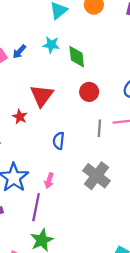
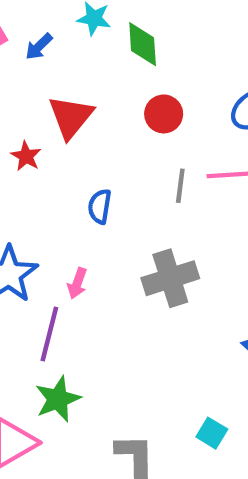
blue arrow: (19, 52) -> (39, 47), moved
gray cross: (96, 176) -> (170, 278), turned 32

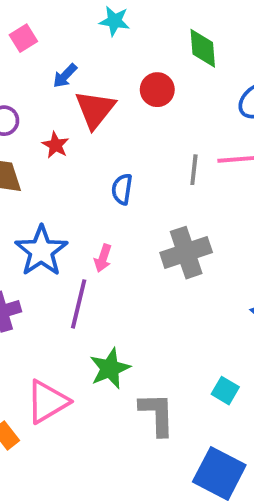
green diamond: (143, 44) -> (203, 48), moved
blue arrow: (39, 47) -> (65, 76), moved
red circle: (164, 114) -> (157, 90), moved
green star: (58, 399) -> (110, 368), moved

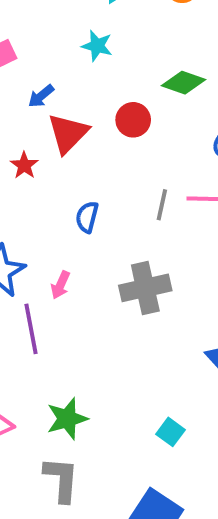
green diamond: (203, 48) -> (184, 83), turned -72
purple line: (79, 304) -> (31, 329), turned -30
green star: (110, 368) -> (67, 419), moved
gray L-shape: (157, 414) -> (61, 479), moved

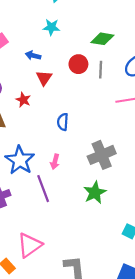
blue arrow: (41, 96) -> (33, 55), moved, turned 64
red triangle: (68, 133) -> (44, 78), size x0.7
gray line: (162, 205) -> (101, 70), moved
green star: (67, 419) -> (95, 193), moved

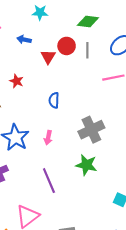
red triangle: (44, 78) -> (48, 57), moved
purple line: (43, 189) -> (49, 181), moved
green star: (95, 193) -> (86, 165), turned -30

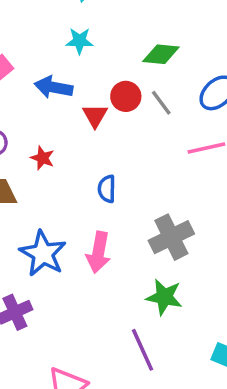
blue arrow: (24, 40) -> (54, 87), size x1.5
gray line: (87, 50) -> (161, 103), turned -35
pink arrow: (48, 138) -> (98, 252), size x1.6
purple line: (49, 181) -> (143, 350), moved

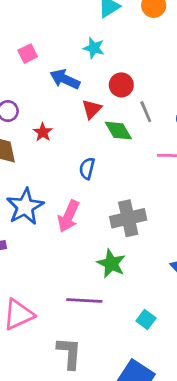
green diamond: (161, 54) -> (118, 131), moved, turned 40
red circle: (126, 96) -> (121, 85), moved
purple line: (143, 350) -> (84, 301), turned -76

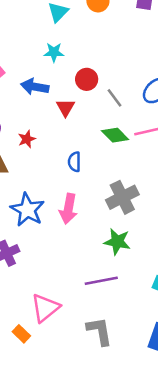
green diamond: (118, 131) -> (115, 135), moved
red star: (43, 132) -> (27, 139), turned 30

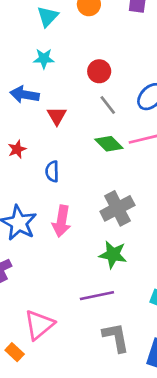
red circle: (87, 79) -> (99, 71), moved
blue semicircle: (74, 162) -> (52, 171), moved
gray L-shape: (99, 331) -> (116, 337), moved

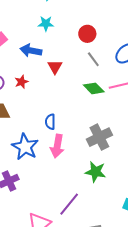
red star: (17, 149) -> (21, 82), moved
blue semicircle: (52, 171) -> (50, 122), moved
purple line: (97, 296) -> (69, 204), moved, turned -40

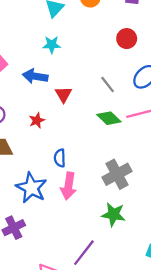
red circle: (87, 34) -> (127, 39), moved
red star: (21, 82) -> (37, 120), moved

